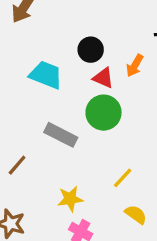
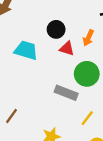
green circle: (104, 113) -> (87, 74), moved
gray rectangle: (61, 135) -> (66, 93), moved

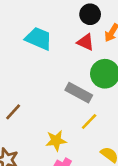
black circle: (56, 29) -> (90, 14), moved
yellow line: (87, 118) -> (89, 121), moved

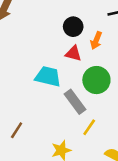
cyan trapezoid: (39, 39) -> (48, 77), moved
gray rectangle: (79, 93) -> (75, 102), turned 35

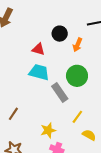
red triangle: (73, 53) -> (38, 49), moved
yellow line: (89, 127) -> (77, 117), moved

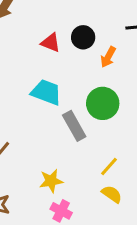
red triangle: (38, 49) -> (51, 43), moved
yellow line: (77, 117) -> (109, 166), moved

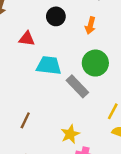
black circle: (83, 37) -> (56, 16), moved
red triangle: (51, 43) -> (27, 39), moved

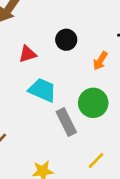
red triangle: (27, 39) -> (28, 54), turned -42

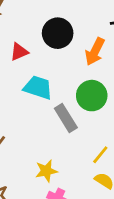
black circle: (66, 40) -> (58, 33), size x1.4
orange arrow: (100, 61) -> (95, 52), size x1.4

